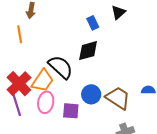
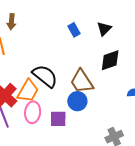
black triangle: (118, 12) -> (104, 29), moved
black diamond: (88, 51) -> (110, 60), moved
brown trapezoid: (118, 98) -> (82, 81), moved, turned -152

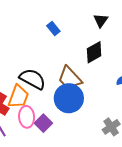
black triangle: (104, 29) -> (101, 20), moved
blue circle: (77, 101) -> (69, 98), size x1.5
purple square: (58, 119) -> (43, 123), moved, turned -36

